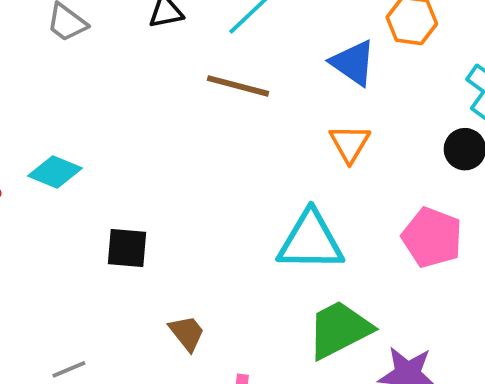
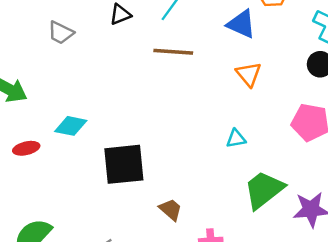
cyan triangle: (310, 241) -> (236, 139), size x0.5
black square: (127, 248) -> (124, 164), size x1.6

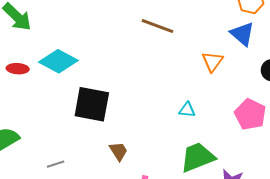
blue triangle: (241, 24) -> (242, 34), moved
cyan diamond: (71, 126) -> (58, 61), size x1.4

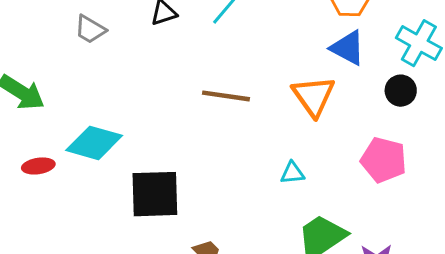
brown line: (157, 26) -> (226, 96), moved
orange triangle: (212, 61) -> (313, 96), size x1.4

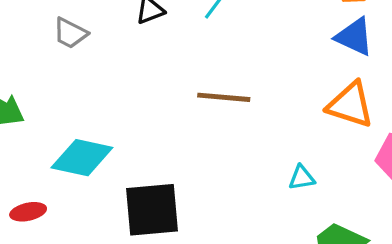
orange triangle: (313, 96) -> (350, 105), moved, turned -33
red ellipse: (38, 166) -> (28, 212), moved

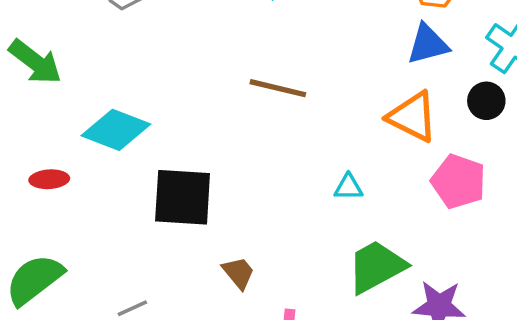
blue triangle: (354, 37) -> (428, 44), turned -48

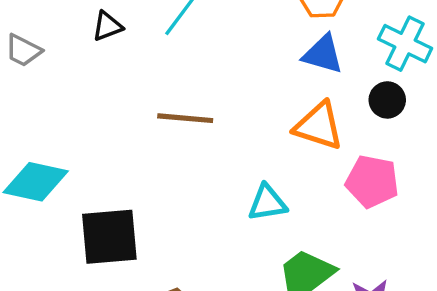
blue triangle: (428, 44) -> (323, 54), turned 39
cyan triangle: (348, 187) -> (267, 203), size x1.4

